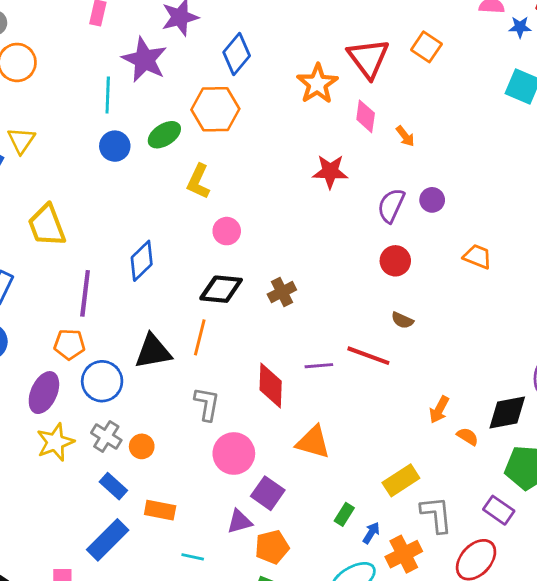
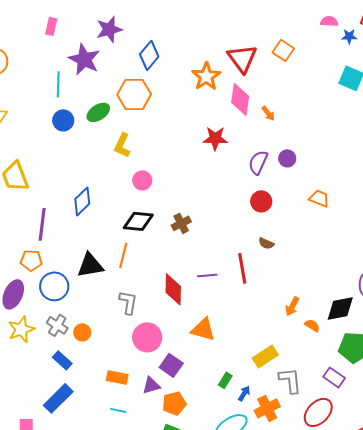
pink diamond: (366, 116) -> (240, 99), size x1.4
red line: (368, 356) -> (242, 268), turned 60
orange rectangle: (160, 510) -> (117, 377), moved

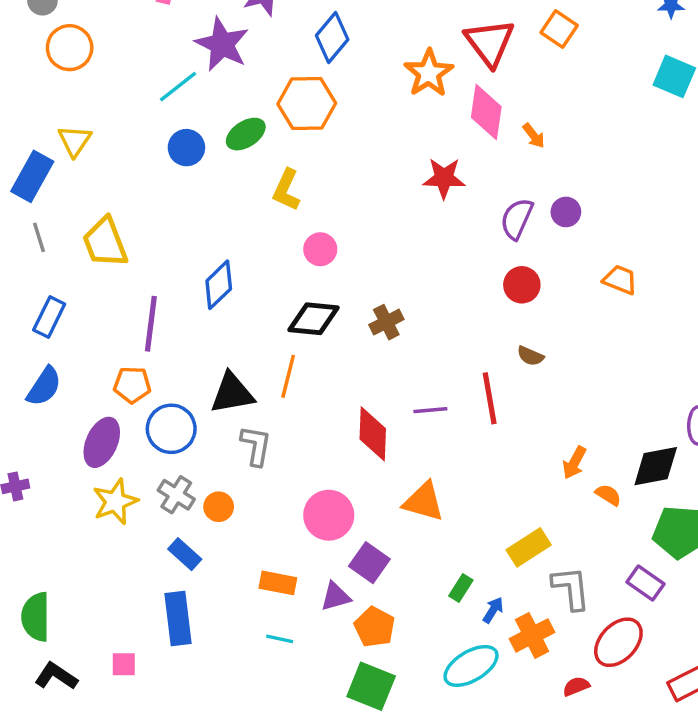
cyan line: (58, 84) -> (178, 87), turned 50
gray L-shape: (128, 302) -> (256, 446), moved
blue rectangle: (58, 398) -> (178, 619), turned -52
orange pentagon: (174, 403) -> (374, 627), turned -30

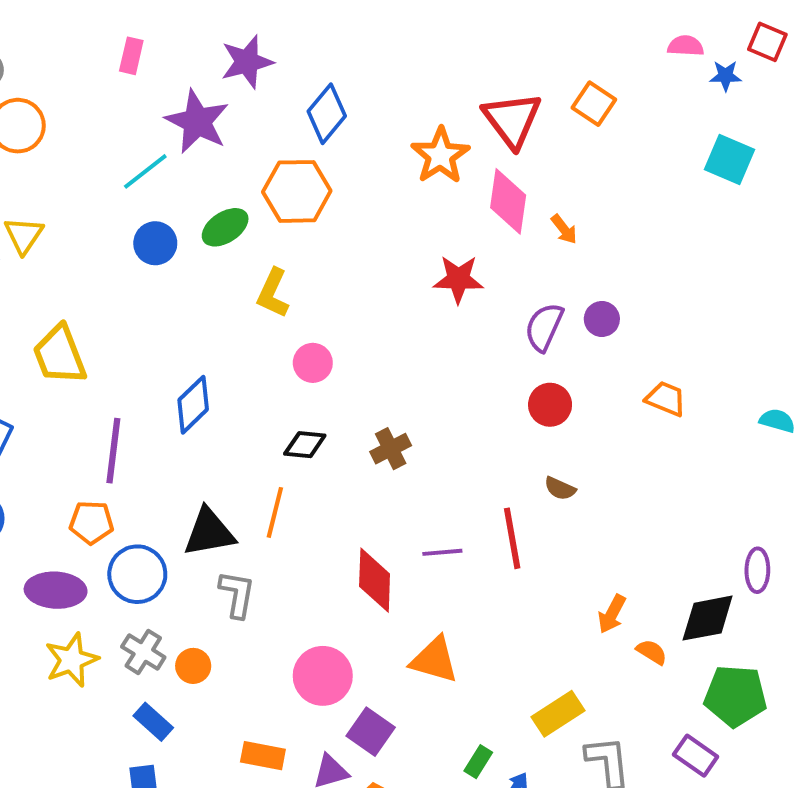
black diamond: (313, 319) -> (305, 445), size x0.7
purple ellipse: (102, 442) -> (56, 590), turned 69

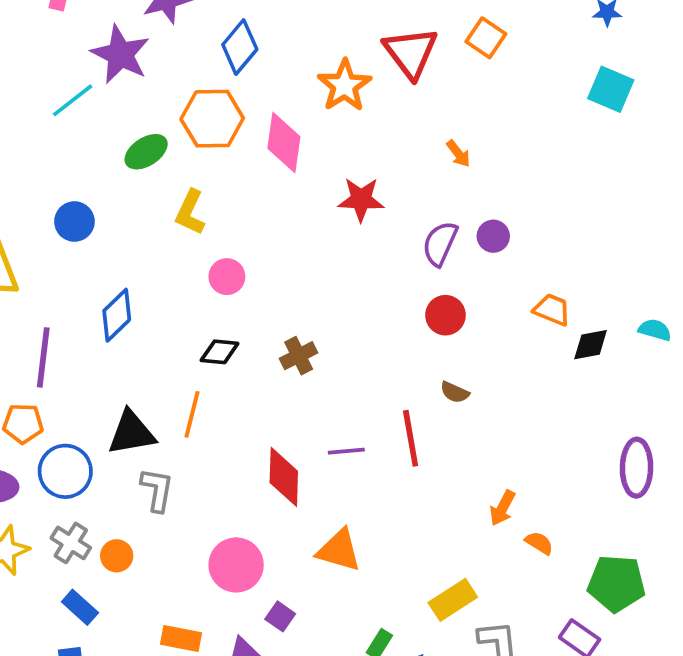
pink diamond: (508, 201) -> (284, 143), moved
blue circle: (155, 243) -> (74, 222), moved
purple ellipse: (757, 570) -> (637, 468), size x1.4
black diamond: (708, 618) -> (591, 345), moved, size x0.7
purple square: (371, 732) -> (280, 616), size x0.7

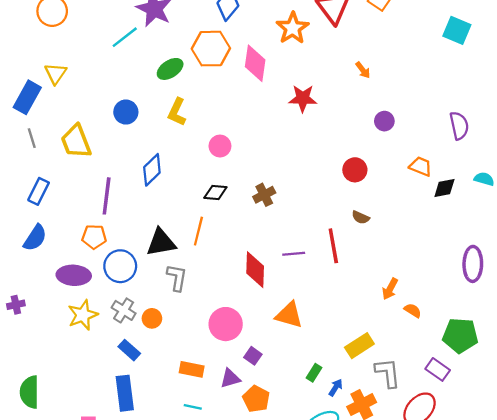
yellow L-shape: (190, 212) -> (177, 112), moved
purple semicircle: (440, 244) -> (459, 126), moved, turned 144

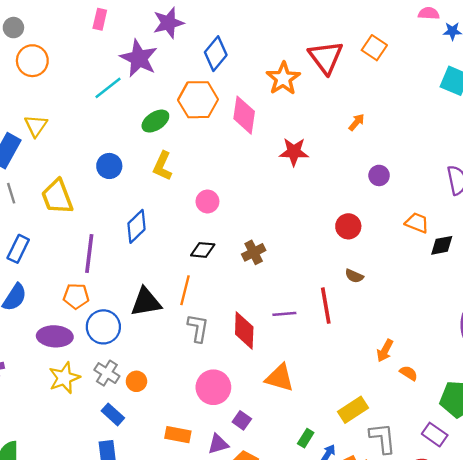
orange arrow: (363, 70) -> (357, 122), turned -102
gray L-shape: (177, 278) -> (198, 328), moved

